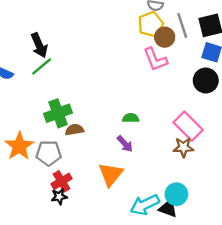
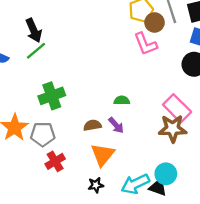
brown semicircle: (74, 130) -> (92, 125), moved
brown star: (183, 147) -> (173, 129), size x1.4
black star: (59, 197) -> (96, 185), moved

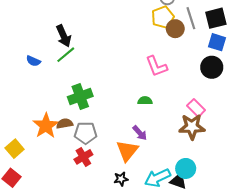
pink L-shape: (145, 44) -> (156, 66), moved
pink rectangle: (177, 108) -> (196, 108), size x0.7
brown semicircle: (92, 125) -> (65, 124), moved
purple arrow: (116, 125) -> (140, 133), moved
gray pentagon: (43, 134) -> (86, 133), moved

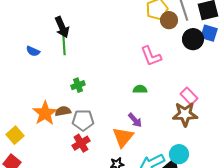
green line: (66, 55) -> (64, 45), turned -54
black circle: (212, 67) -> (193, 39), moved
green cross: (80, 96) -> (78, 85), size x0.6

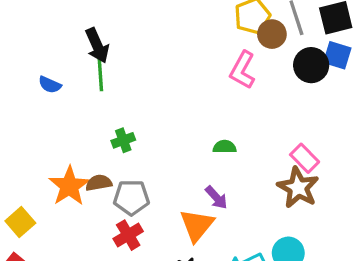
pink L-shape: (151, 56) -> (243, 70), moved, turned 50
brown star: (185, 114) -> (298, 188), turned 30

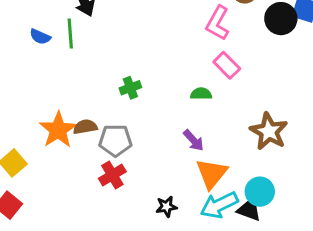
green line: (100, 75) -> (70, 34), moved
green cross: (123, 140) -> (130, 88), moved
pink rectangle: (305, 158) -> (227, 65), moved
orange triangle: (197, 225) -> (212, 174), moved

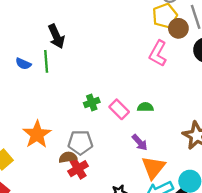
pink rectangle: (227, 65) -> (119, 109), moved
brown semicircle: (85, 127) -> (68, 157), moved

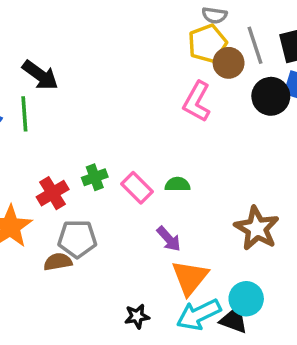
black arrow: (56, 36) -> (40, 75), turned -30
red cross: (78, 169) -> (53, 193), moved

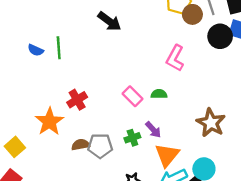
black arrow: (40, 75) -> (109, 21), moved
pink L-shape: (197, 102) -> (175, 58), moved
green cross: (95, 177) -> (132, 138), moved
gray pentagon: (77, 239) -> (100, 146), moved

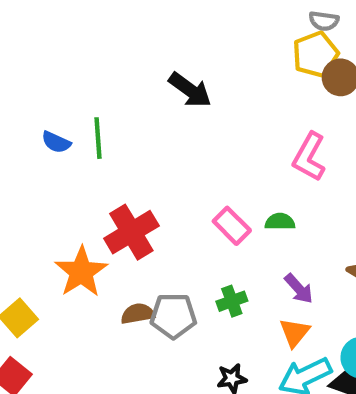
red cross: (77, 100) -> (131, 232), size x1.4
purple arrow: (153, 130) -> (299, 289), moved
orange triangle: (167, 155) -> (295, 333), size x0.7

